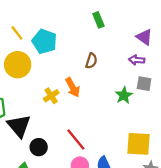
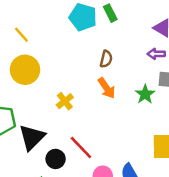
cyan pentagon: (44, 41) -> (83, 17), moved
orange arrow: (73, 87) -> (107, 88), moved
black triangle: (19, 126) -> (32, 137), turned 30
red line: (76, 140) -> (81, 148), moved

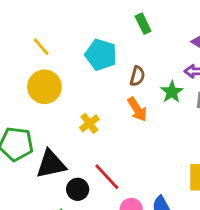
cyan pentagon: (83, 17) -> (101, 55), moved
green star: (145, 94) -> (172, 92), moved
black triangle: (32, 137) -> (51, 164), turned 32

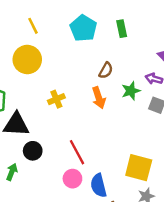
cyan pentagon: (101, 55) -> (83, 28), moved
red line: (107, 177) -> (77, 152), moved

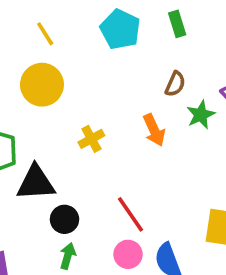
brown semicircle: (106, 70) -> (175, 84), moved
green arrow: (12, 172) -> (68, 256), moved

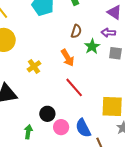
red line: (131, 214) -> (74, 87), moved
black circle: (65, 219) -> (47, 114), moved

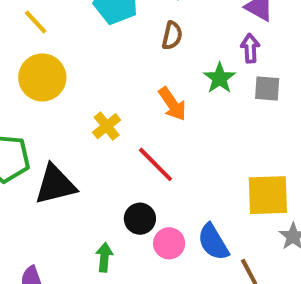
brown semicircle: (76, 31) -> (172, 36), moved
purple arrow: (108, 33) -> (250, 48), turned 88
red line: (74, 87) -> (156, 164), moved

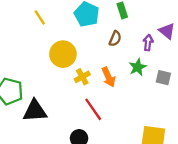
purple arrow: (250, 48) -> (148, 43), moved
yellow circle: (42, 77) -> (63, 54), moved
yellow cross: (107, 126) -> (82, 77), moved

